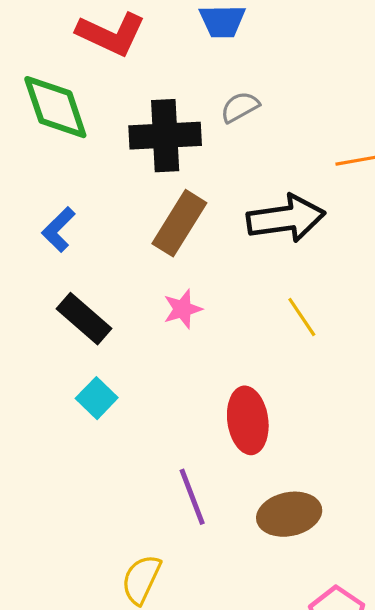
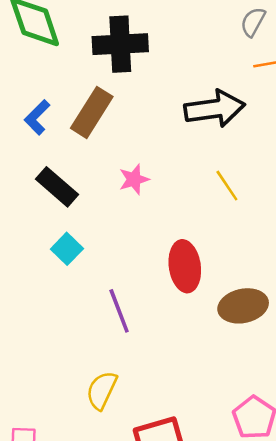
gray semicircle: (240, 107) -> (253, 22), moved, turned -32
brown rectangle: (179, 223) -> (92, 112), moved
purple line: (192, 497) -> (119, 311), moved
brown ellipse: (289, 514) -> (243, 306), moved

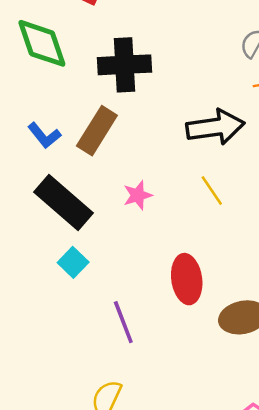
blue L-shape: (37, 117) -> (44, 135), turned -84
yellow line: (227, 186) -> (212, 191), moved
black rectangle: (57, 187) -> (63, 202), size x1.4

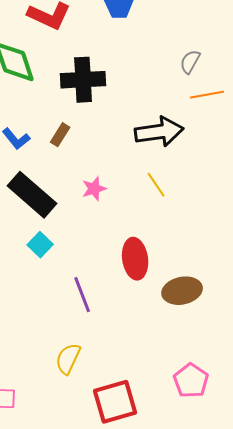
brown rectangle: (97, 131) -> (60, 135), size x0.6

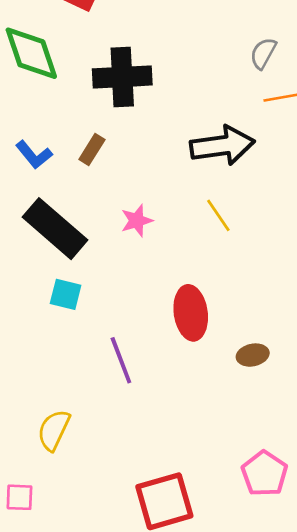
cyan square: (40, 245) -> (66, 294), turned -30
brown ellipse: (182, 291) -> (253, 355), size x0.6
yellow semicircle: (68, 359) -> (54, 430), moved

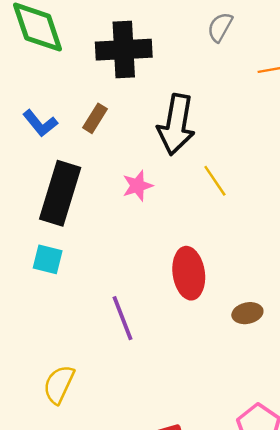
gray semicircle: (263, 53) -> (220, 27), moved
black arrow: (222, 146) -> (176, 125), moved, turned 108
black rectangle: (55, 229) -> (60, 193), turned 66
cyan square: (66, 294) -> (48, 259), moved

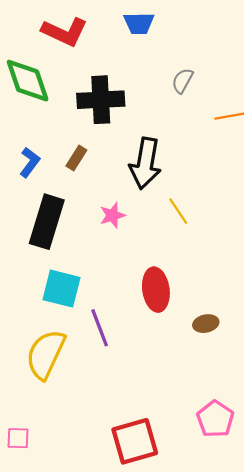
blue L-shape: (40, 123) -> (30, 162), turned -104
cyan square: (48, 259) -> (62, 289), moved, size x1.5
yellow semicircle: (59, 384) -> (46, 354), moved, size x1.5

